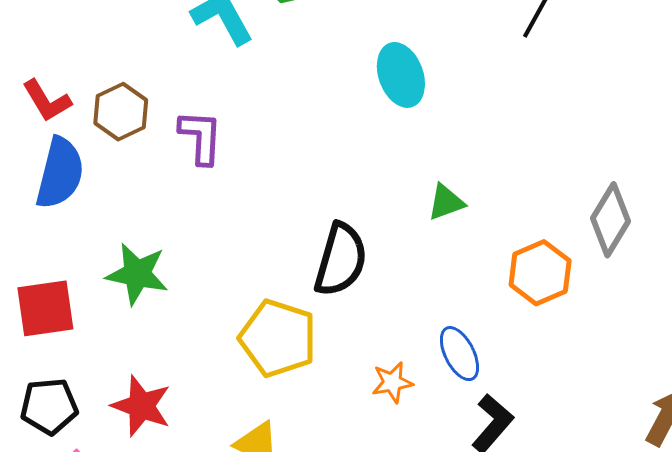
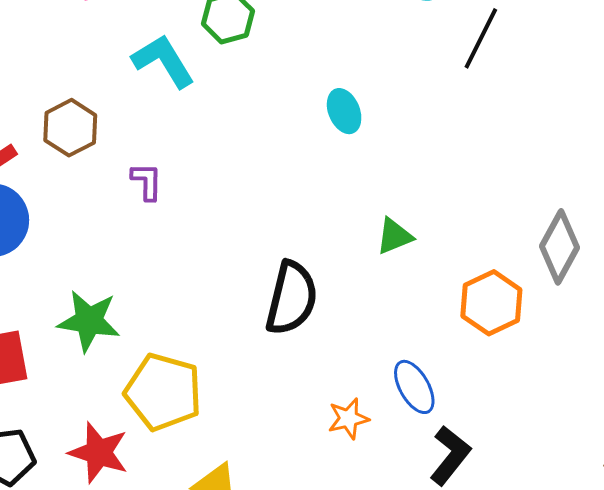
cyan ellipse: (401, 75) -> (344, 111), size x0.7
brown hexagon: (121, 112) -> (70, 128), moved
purple L-shape: (201, 137) -> (147, 182), size x0.7
yellow pentagon: (278, 338) -> (163, 392), moved

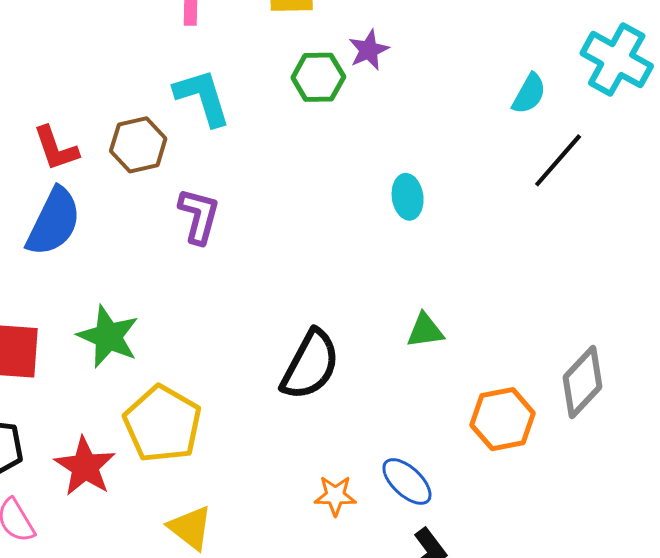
cyan L-shape: (163, 61) -> (202, 97), moved
purple L-shape: (147, 182) -> (199, 216), size x1.4
blue ellipse: (414, 387) -> (407, 481), turned -32

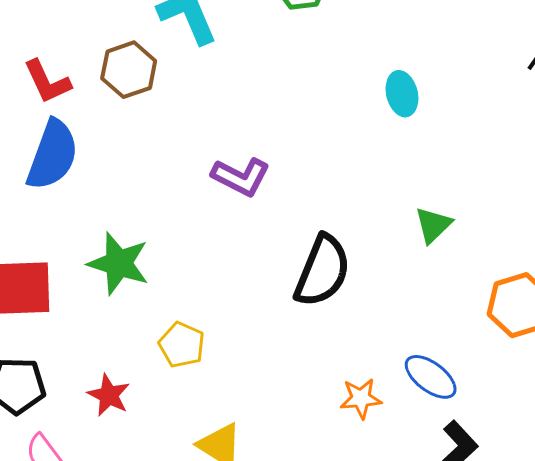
purple L-shape: (199, 216) -> (241, 177), moved, turned 108
green triangle: (425, 331) -> (433, 225), turned -30
yellow pentagon: (163, 424) -> (182, 345), size x0.6
red star: (85, 467) -> (109, 395), size x0.7

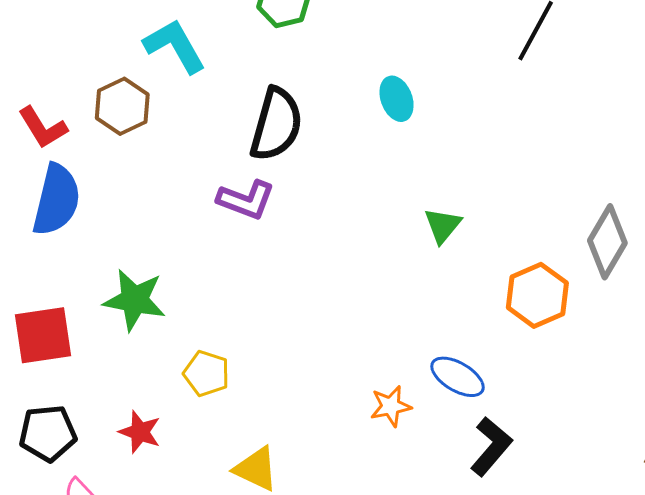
black semicircle: (322, 271) -> (276, 124), moved

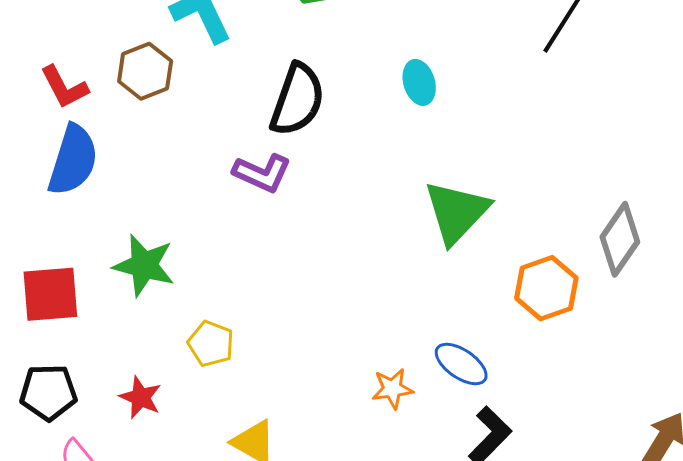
green triangle: (443, 226) -> (457, 212), size x1.8

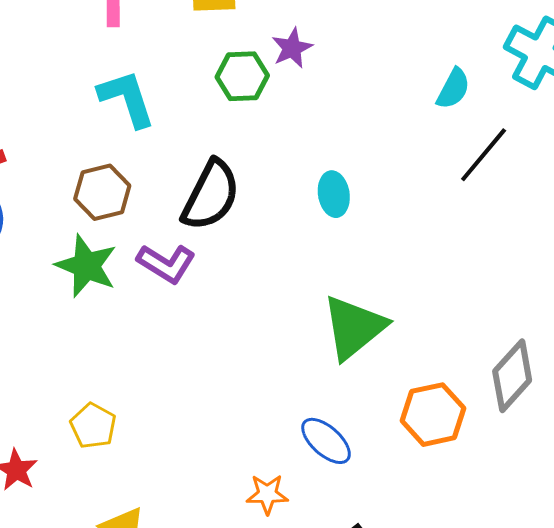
brown hexagon: (145, 71) -> (102, 192), moved
green star: (144, 265) -> (86, 266), moved
blue ellipse: (461, 364) -> (326, 441), moved

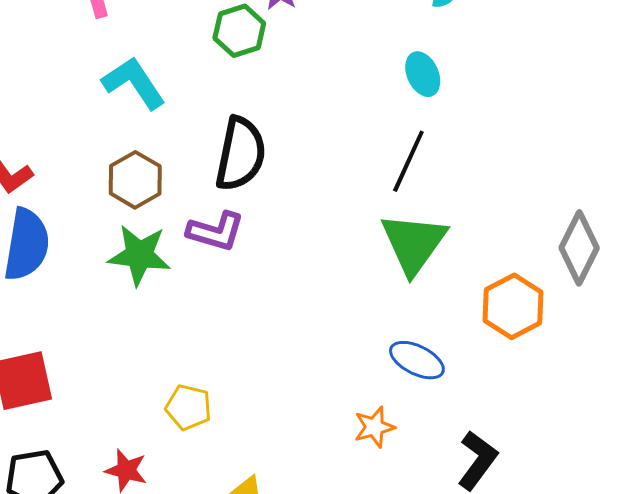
black line: (484, 155) -> (408, 161), moved
cyan ellipse: (334, 194) -> (423, 74), moved

